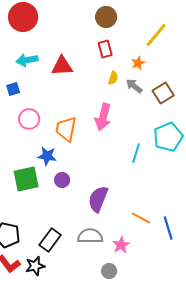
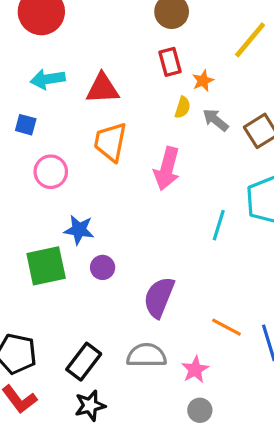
orange star: (138, 63) -> (203, 81), moved
blue square: (13, 89) -> (26, 125), turned 32
orange trapezoid: (66, 129) -> (110, 142), moved
black star: (35, 266) -> (90, 406), moved
gray circle: (109, 271) -> (200, 410), moved

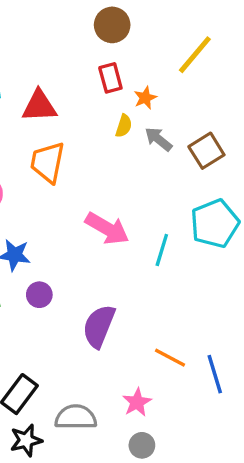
pink arrow: (167, 169) -> (107, 229), moved, turned -75
gray semicircle: (146, 355) -> (76, 417), moved

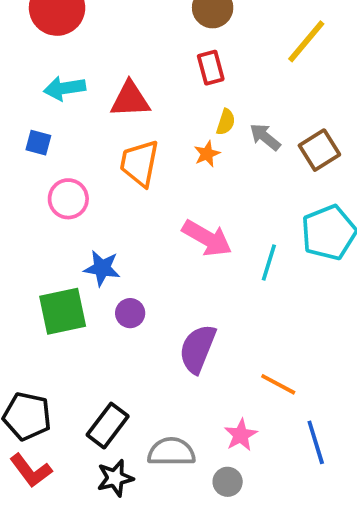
orange star: (145, 98) -> (207, 154), moved
blue line: (215, 374) -> (316, 442), moved
gray circle: (142, 445) -> (228, 482), moved

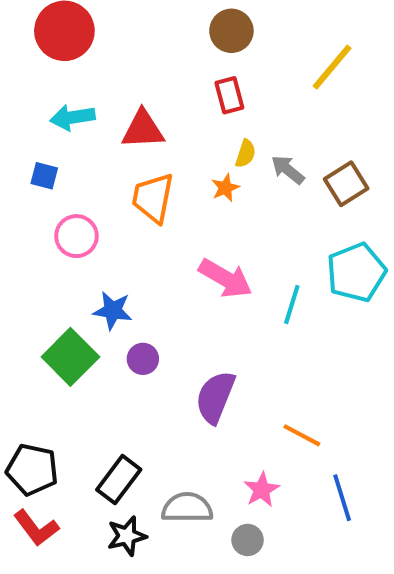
green square: (63, 311) -> (70, 357), turned -33

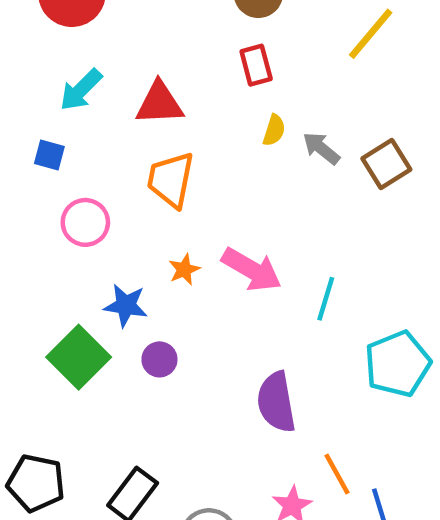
cyan arrow: (72, 117) -> (81, 90), turned -36
orange star: (225, 188) -> (184, 270), moved
cyan pentagon: (356, 272) -> (398, 364), moved
purple semicircle: (215, 397) -> (276, 402), moved, turned -32
orange line: (302, 435) -> (337, 474), moved, turned 33

